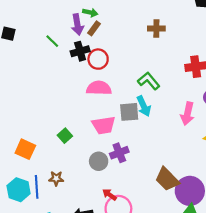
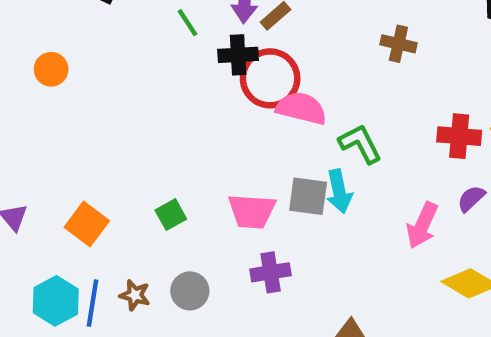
red circle: (98, 59) -> (270, 78), size x1.4
pink semicircle: (99, 88) -> (301, 108), moved
gray circle: (99, 161) -> (190, 291), moved

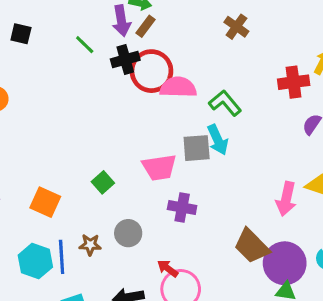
brown cross: (398, 44) -> (236, 27), turned 35
pink arrow: (422, 225) -> (286, 199), moved
purple cross: (271, 272) -> (182, 207), turned 32

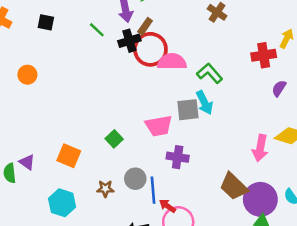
brown rectangle: (145, 26) -> (145, 26), moved
blue line: (62, 257) -> (153, 190), moved

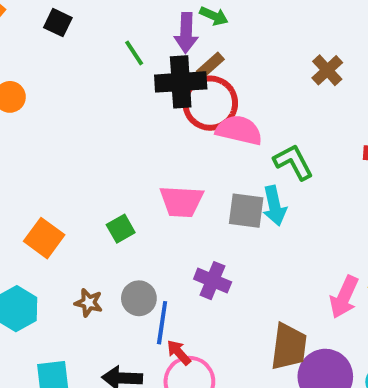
black cross: (129, 41) -> (181, 82), size x1.4
pink trapezoid: (159, 126) -> (181, 201), moved
brown trapezoid: (234, 186) -> (289, 347), turned -140

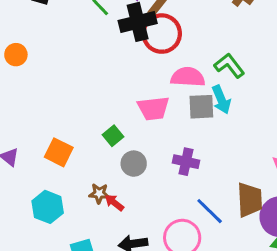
pink semicircle: (239, 130) -> (188, 77), moved
gray circle: (139, 298) -> (134, 164), moved
blue line: (162, 323) -> (210, 211), moved, turned -44
red arrow: (179, 352) -> (114, 203), moved

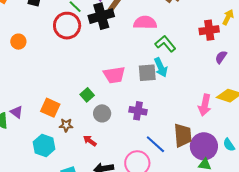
red circle: (162, 34) -> (67, 26), moved
pink semicircle: (188, 77) -> (145, 23), moved
brown star: (99, 193) -> (66, 125), moved

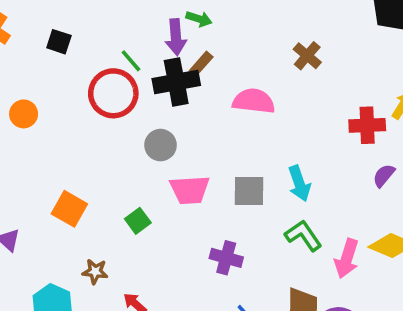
green L-shape: (165, 44) -> (303, 236), moved
cyan arrow: (161, 67) -> (299, 183), moved
orange square: (50, 108) -> (69, 209), moved
gray circle: (102, 113) -> (161, 145), moved

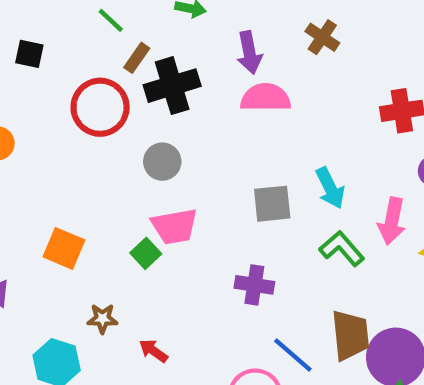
purple arrow: (176, 37) -> (249, 53), moved
green line: (131, 61) -> (111, 20), moved
brown rectangle: (201, 64) -> (137, 58), moved
pink trapezoid: (190, 190) -> (174, 226), moved
pink arrow: (347, 259) -> (392, 221), moved

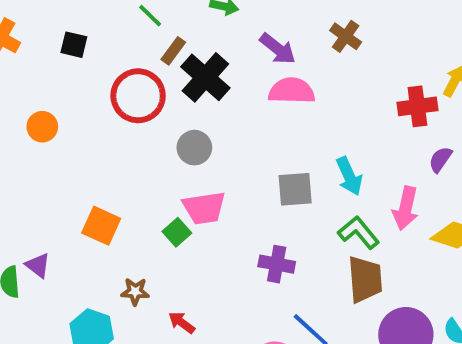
purple arrow: (249, 53) -> (278, 49), turned -42
black cross: (172, 86) -> (205, 77), turned -33
brown trapezoid: (350, 335) -> (365, 279), moved

